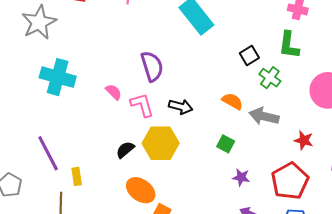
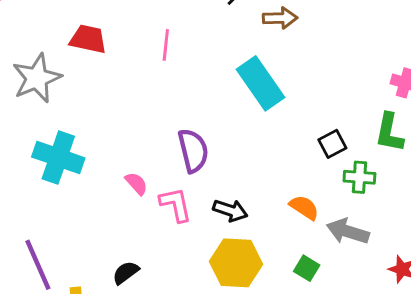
green cross: (270, 78) -> (359, 177), turned -35
yellow hexagon: (161, 143) -> (236, 263), moved
green square: (226, 144) -> (307, 268), moved
black semicircle: (125, 150) -> (126, 273), moved

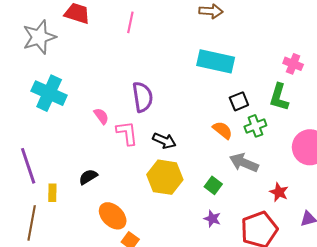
cyan rectangle: (261, 83) -> (216, 61), moved, turned -48
green cross: (359, 177) -> (255, 126), turned -30
orange semicircle: (304, 207) -> (222, 130), moved

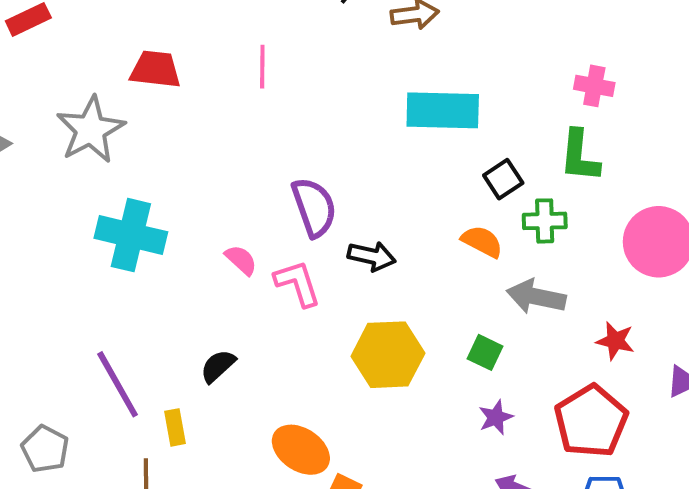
green cross: (255, 126) -> (545, 221), turned 30
black arrow: (164, 141) -> (372, 256), moved
black semicircle: (88, 177) -> (218, 366), moved
purple star: (212, 219) -> (496, 417), turned -30

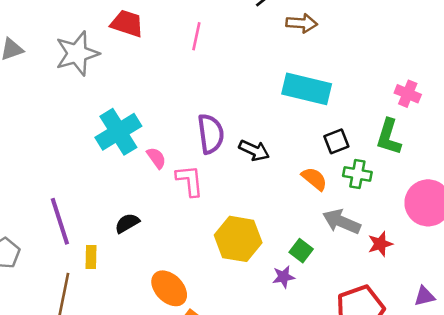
cyan cross: (131, 235) -> (118, 132), moved, turned 33
black arrow: (372, 256) -> (254, 150), moved
red star: (615, 341) -> (380, 244), moved, turned 30
purple star: (496, 417) -> (284, 277), moved

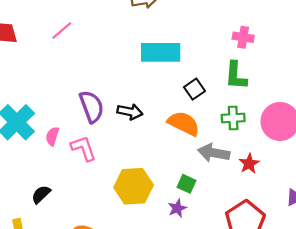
pink line: (196, 36) -> (62, 31), turned 50
pink semicircle: (156, 158) -> (52, 136), turned -114
green cross: (357, 174) -> (233, 118), moved
orange semicircle: (314, 179) -> (184, 123), size x1.4

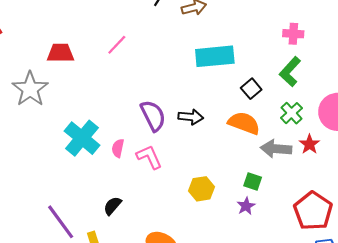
green L-shape: (236, 76) -> (290, 72), turned 44
green cross: (233, 118) -> (292, 113), turned -35
red star: (249, 164) -> (309, 144), moved
yellow hexagon: (134, 186) -> (202, 189), size x0.7

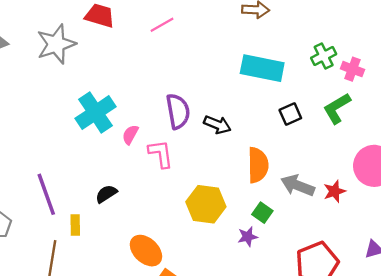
green cross: (292, 113) -> (324, 56), moved
orange semicircle: (244, 123) -> (258, 165), moved, turned 52
yellow hexagon: (202, 189) -> (206, 204), size x1.4

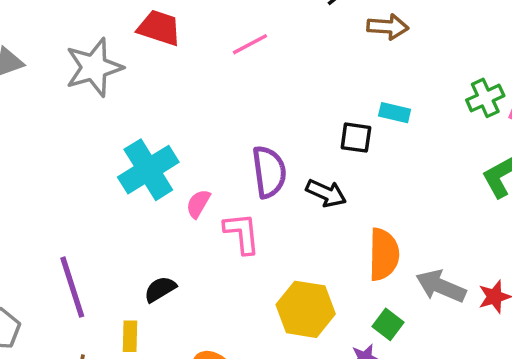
cyan rectangle: (262, 68) -> (395, 113), size x0.5
black square: (290, 114) -> (356, 138), moved, turned 30
yellow rectangle: (75, 225) -> (130, 336), moved

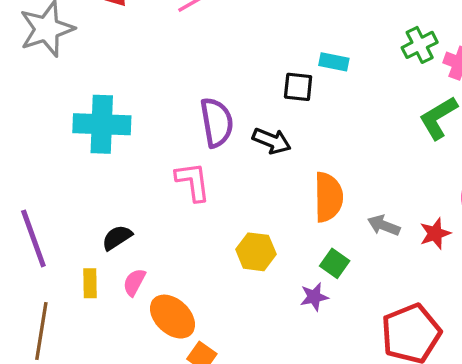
cyan cross: (148, 170) -> (102, 124), turned 36
pink semicircle: (198, 204) -> (134, 282), moved
gray arrow: (441, 286) -> (384, 225), size x0.7
yellow hexagon: (306, 309) -> (256, 252), size x0.7

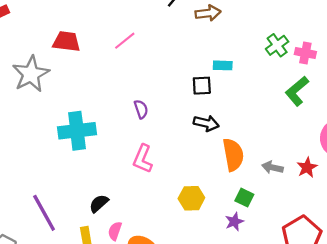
purple semicircle: (217, 122) -> (141, 109), moved, size x0.6
black arrow: (272, 141) -> (206, 123), moved
pink L-shape: (193, 182) -> (143, 159), turned -140

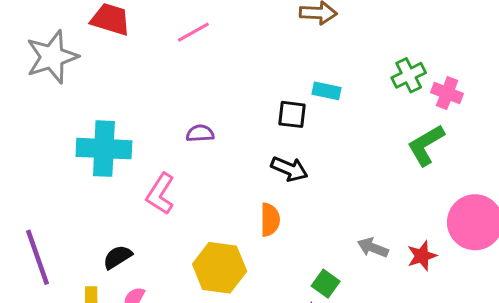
purple semicircle: (141, 109) -> (200, 133), turned -84
orange semicircle: (233, 155) -> (270, 220), moved, size x0.7
pink L-shape: (143, 159) -> (161, 194), moved
yellow hexagon: (191, 198) -> (220, 268), moved, size x1.4

